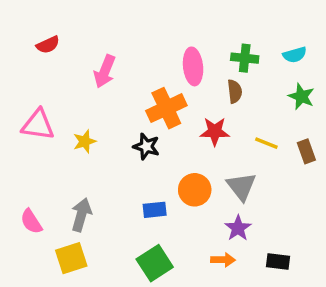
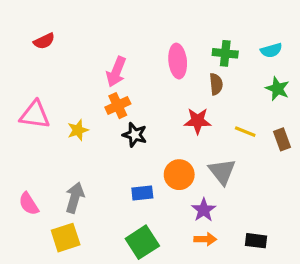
pink arrow: (105, 71) -> (116, 72), moved
orange cross: (166, 108) -> (118, 106), moved, size x0.7
purple star: (238, 228) -> (204, 210), moved

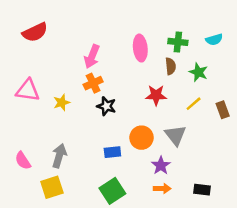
red semicircle: (44, 41) -> (35, 32), size x1.5
green star: (277, 89) -> (198, 72), moved
yellow line: (245, 132) -> (194, 104), turned -63

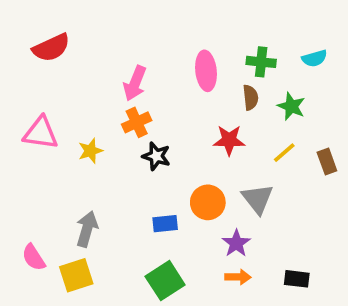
pink semicircle: (23, 161) -> (34, 257), moved

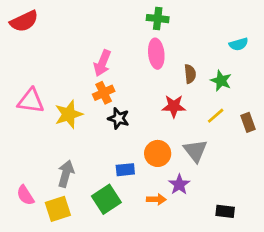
red semicircle: (51, 48) -> (24, 21), moved
green cross: (261, 62) -> (158, 19), moved
yellow star: (90, 151) -> (69, 114), size x1.5
orange arrow: (238, 277) -> (156, 199), moved
green square: (165, 281) -> (106, 199), moved

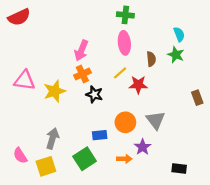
cyan semicircle: (239, 44) -> (179, 34), moved, turned -96
green star: (221, 81) -> (176, 55), moved
yellow line: (216, 116) -> (120, 73), moved

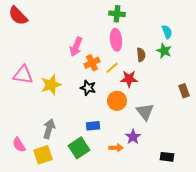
red semicircle: (19, 17) -> (18, 16), turned 70
orange cross: (82, 74) -> (92, 63), moved
orange circle: (125, 122) -> (117, 101), moved

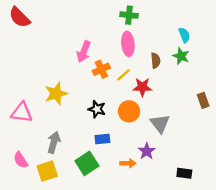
pink triangle: (23, 75) -> (22, 112), moved
black star: (88, 88) -> (97, 109), moved

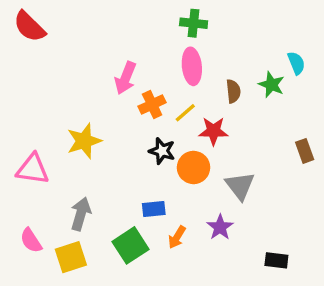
cyan semicircle: (184, 35) -> (296, 63), moved
black star: (97, 109) -> (162, 151), moved
orange arrow: (128, 163) -> (177, 237), moved, turned 120

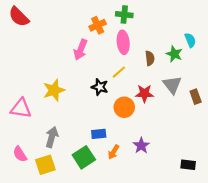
orange cross: (152, 104) -> (98, 25), moved
red star: (213, 131) -> (144, 93), moved
black star: (162, 151) -> (100, 87), moved
gray triangle: (240, 186) -> (172, 85), moved
black rectangle: (276, 260) -> (188, 165), moved

